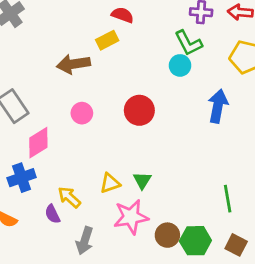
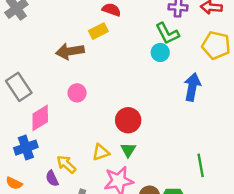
red circle: (139, 110) -> (128, 120), moved

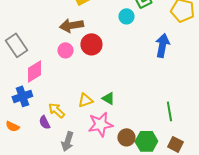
brown arrow: (70, 51) -> (71, 25), moved
cyan circle: (160, 52) -> (126, 16), moved
red circle: (128, 120) -> (91, 44), moved
green triangle: (128, 150) -> (108, 98), turned -32

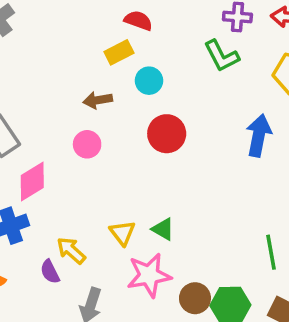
cyan circle: (126, 16) -> (149, 81), moved
brown arrow: (71, 25) -> (98, 100), size x0.7
red circle: (91, 44) -> (167, 134), moved
yellow triangle: (85, 100) -> (122, 233), turned -49

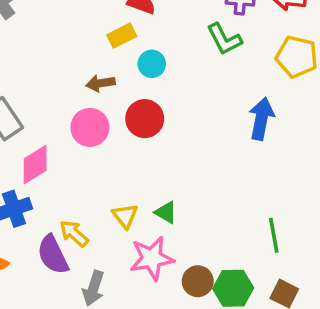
red circle: (167, 134) -> (145, 119), moved
pink circle: (87, 144) -> (90, 127), size x1.4
purple semicircle: (50, 272) -> (53, 255), size x1.6

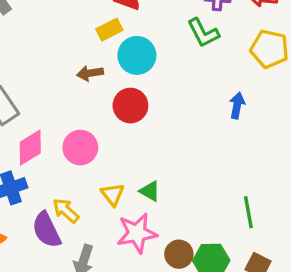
cyan circle: (152, 64) -> (137, 55), size x1.5
blue arrow: (261, 119) -> (237, 106), size x0.7
pink circle: (90, 127) -> (80, 148), moved

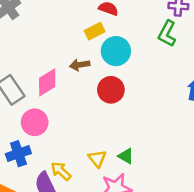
green L-shape: (203, 33) -> (167, 34), turned 55
pink diamond: (30, 148) -> (47, 82), moved
pink circle: (80, 148) -> (35, 122), moved

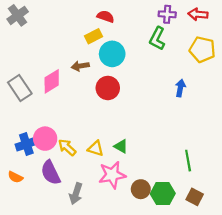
pink circle: (35, 122) -> (45, 139), moved
yellow triangle: (97, 159) -> (96, 148), turned -35
yellow arrow: (61, 171) -> (67, 147), moved

